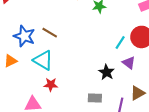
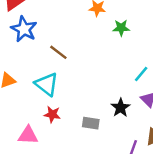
blue star: (24, 36) -> (24, 29), moved
gray rectangle: (95, 98) -> (91, 123), moved

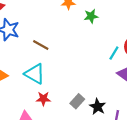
black star: (121, 108) -> (98, 107), moved
gray rectangle: (91, 123) -> (77, 101), turned -48

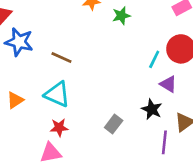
red star: (43, 99) -> (59, 127), moved
black star: (98, 107) -> (152, 109), moved

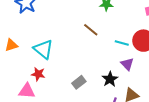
brown line: (61, 57) -> (91, 30), moved
cyan line: (154, 59) -> (122, 43), turned 64

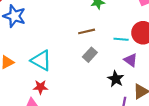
brown line: (91, 30) -> (87, 31), turned -42
gray rectangle: (79, 82) -> (90, 55), moved

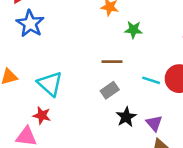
purple triangle: (131, 60) -> (154, 123), moved
black star: (116, 79) -> (126, 117), moved

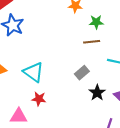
brown line: (112, 62) -> (92, 42), moved
red star: (42, 115) -> (39, 99), moved

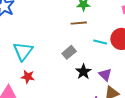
cyan triangle: (33, 72) -> (23, 51), turned 30

